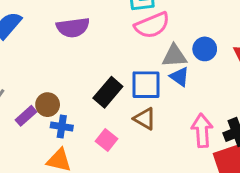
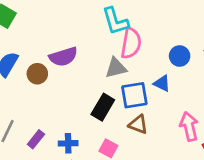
pink semicircle: (152, 25) -> (131, 43), turned -48
gray triangle: (174, 56) -> (116, 68), moved
brown circle: (48, 105) -> (37, 74), moved

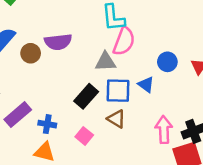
purple rectangle: (36, 139) -> (18, 115), size x1.5

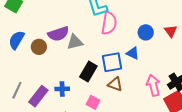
gray triangle: (105, 62) -> (75, 42), moved
blue cross: (47, 124) -> (62, 89), moved

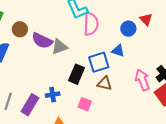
red triangle: (171, 31) -> (146, 19), moved
purple semicircle: (58, 34) -> (42, 41), turned 50
brown circle: (39, 47) -> (20, 29), moved

